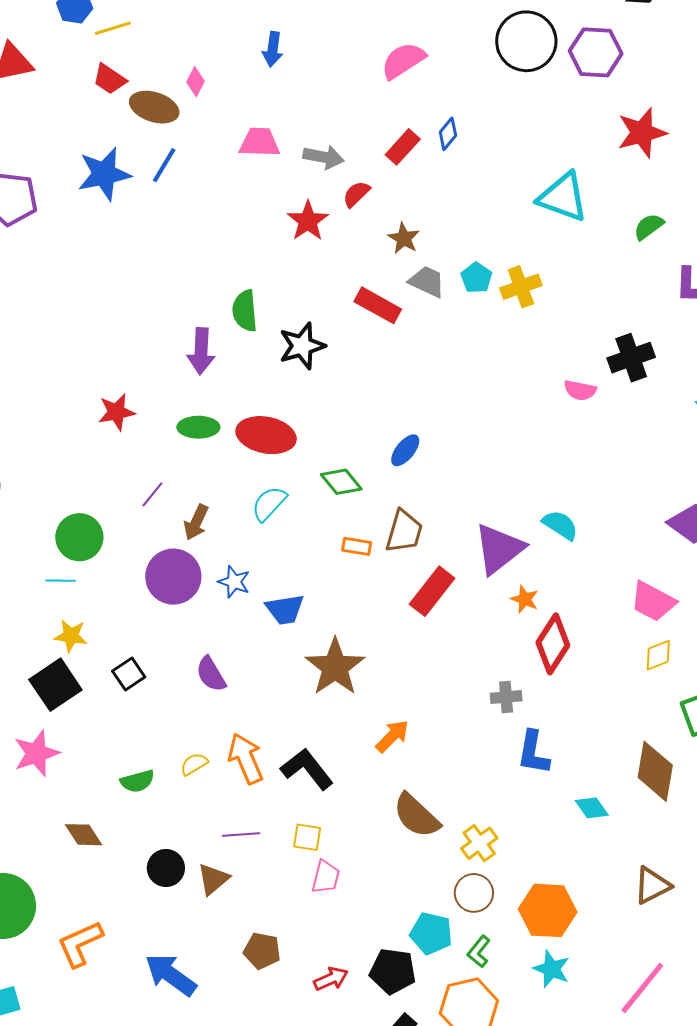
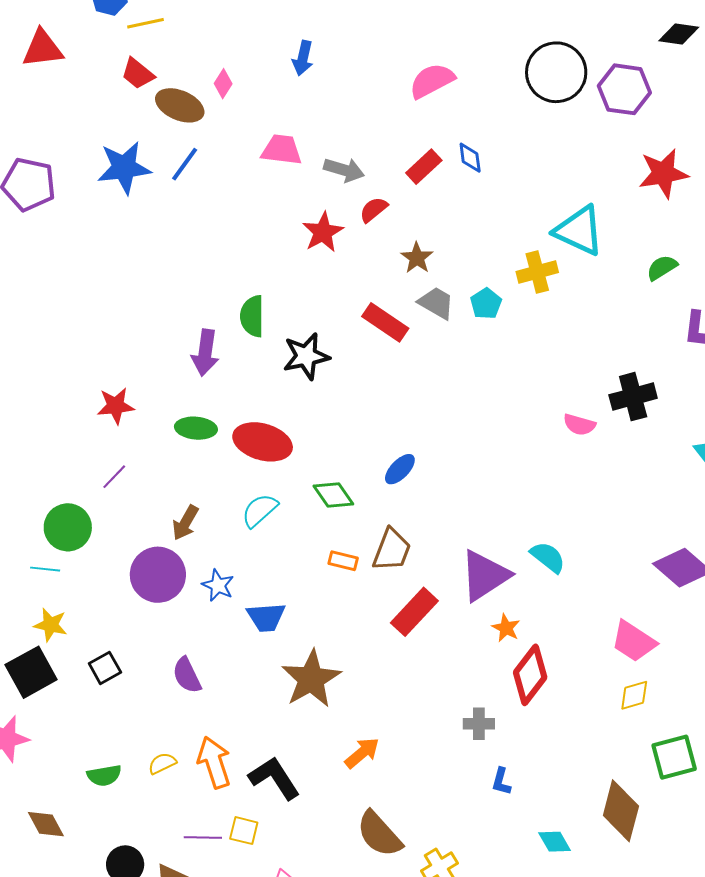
blue diamond: (448, 134) -> (470, 158), turned -52
yellow cross: (521, 287) -> (537, 272), moved
purple line: (152, 494) -> (114, 477), moved
blue L-shape: (533, 753) -> (501, 781), size x0.6
yellow square: (307, 837) -> (244, 831), moved

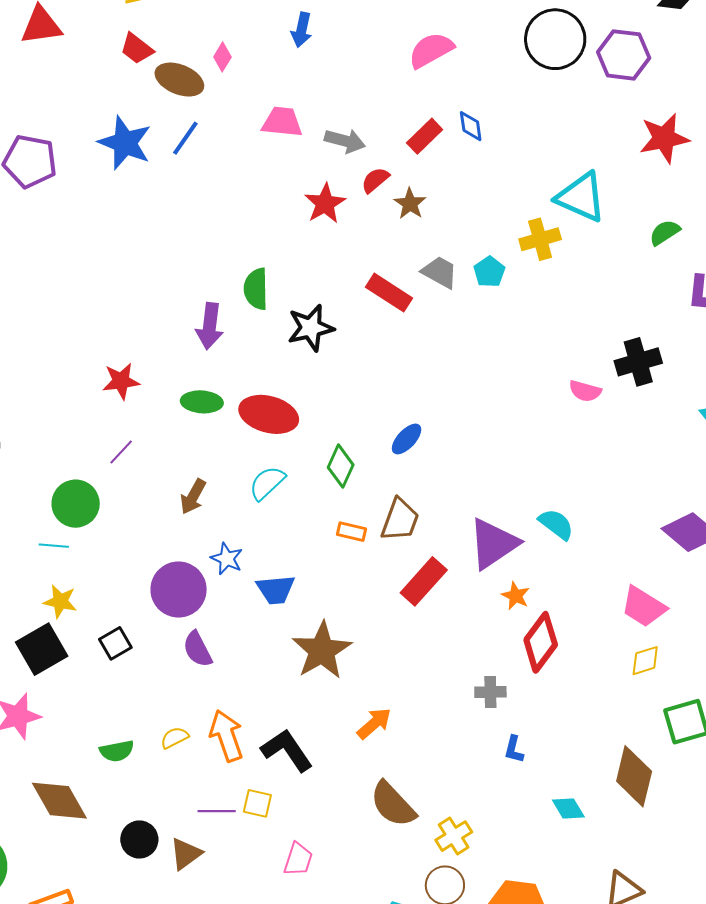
blue star: (124, 168) -> (125, 143), turned 30
brown star: (417, 258) -> (410, 204), moved
green diamond: (333, 495) -> (341, 466), turned 60
purple circle: (158, 575) -> (179, 590), moved
brown diamond: (46, 824) -> (59, 801), size x1.5

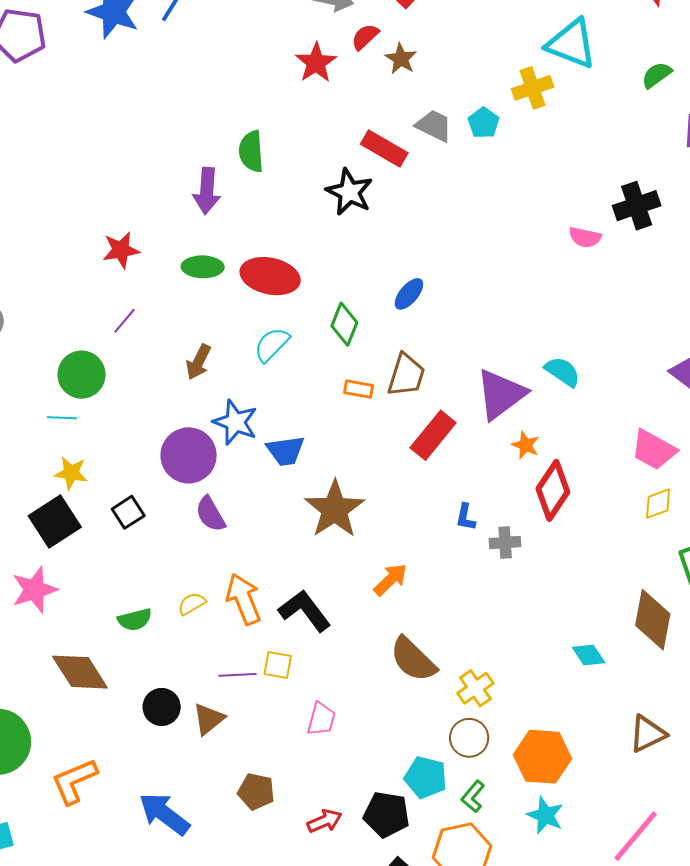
black star: (311, 328) -> (349, 192), moved, turned -30
blue star: (227, 559) -> (235, 422), size x1.4
blue L-shape: (514, 749) -> (466, 517), moved

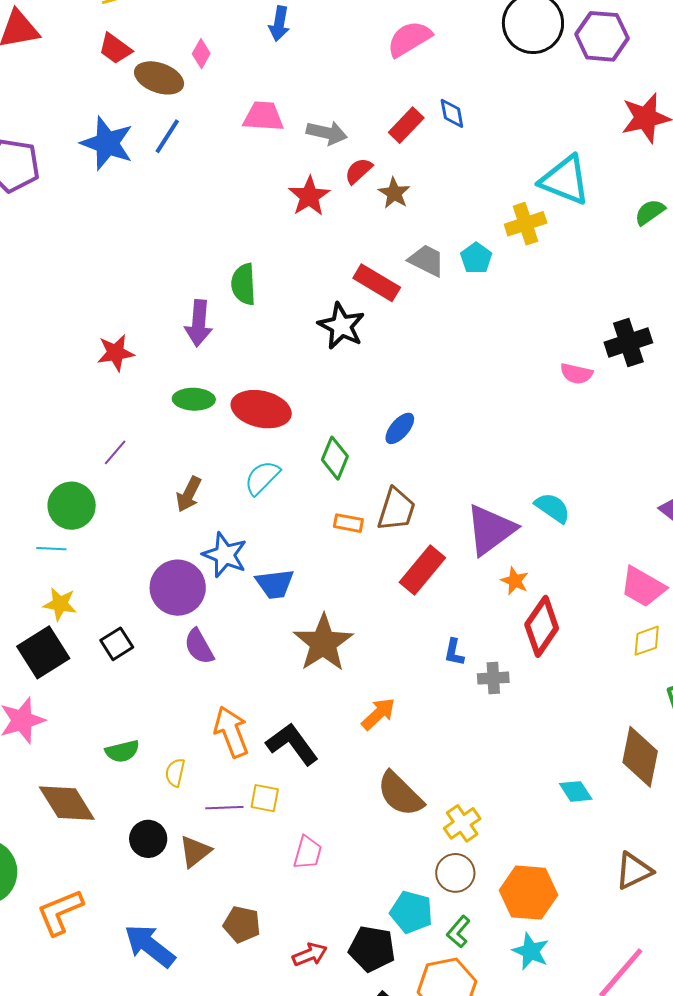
red star: (121, 250) -> (116, 353), moved
yellow semicircle: (192, 604) -> (175, 773), moved, turned -48

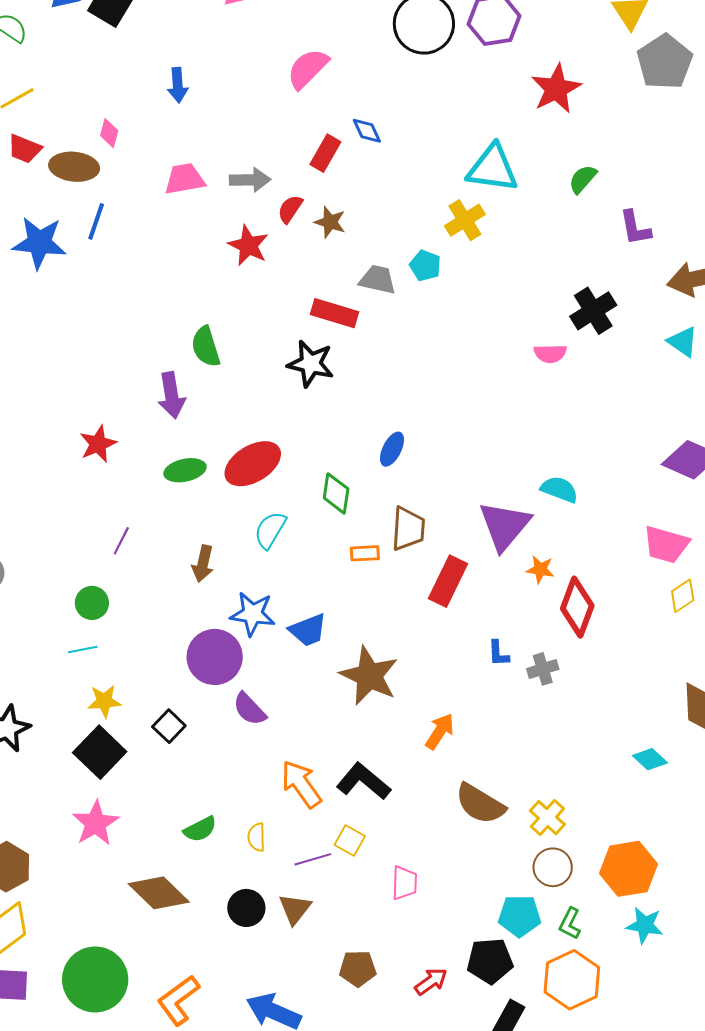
red ellipse: (261, 409) -> (253, 464), turned -30
green circle: (72, 506) -> (92, 603), size x0.7
yellow square: (265, 798) -> (350, 840), turned 32

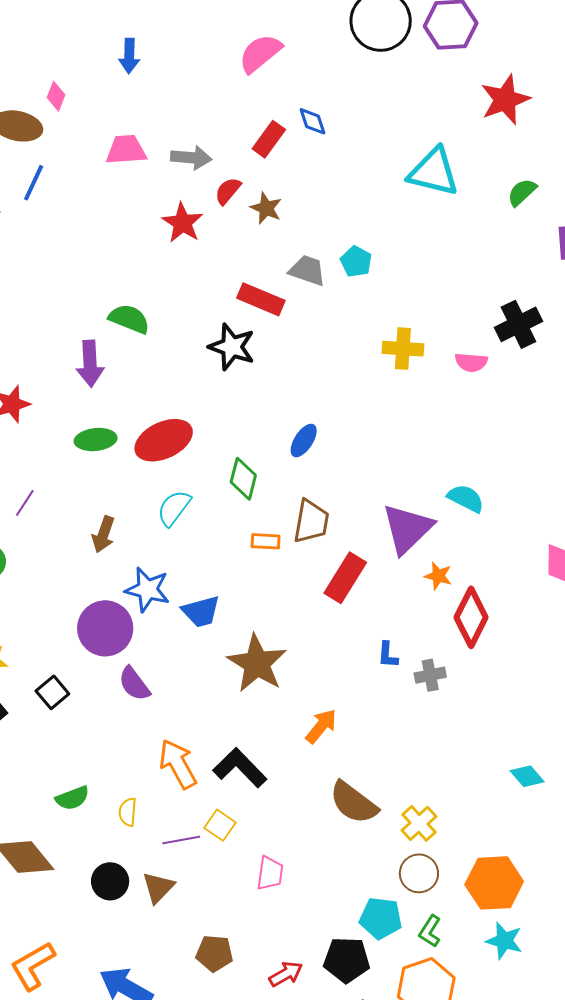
yellow cross: (465, 220) -> (403, 349), moved, turned 30
green semicircle: (206, 347) -> (129, 319), turned 123

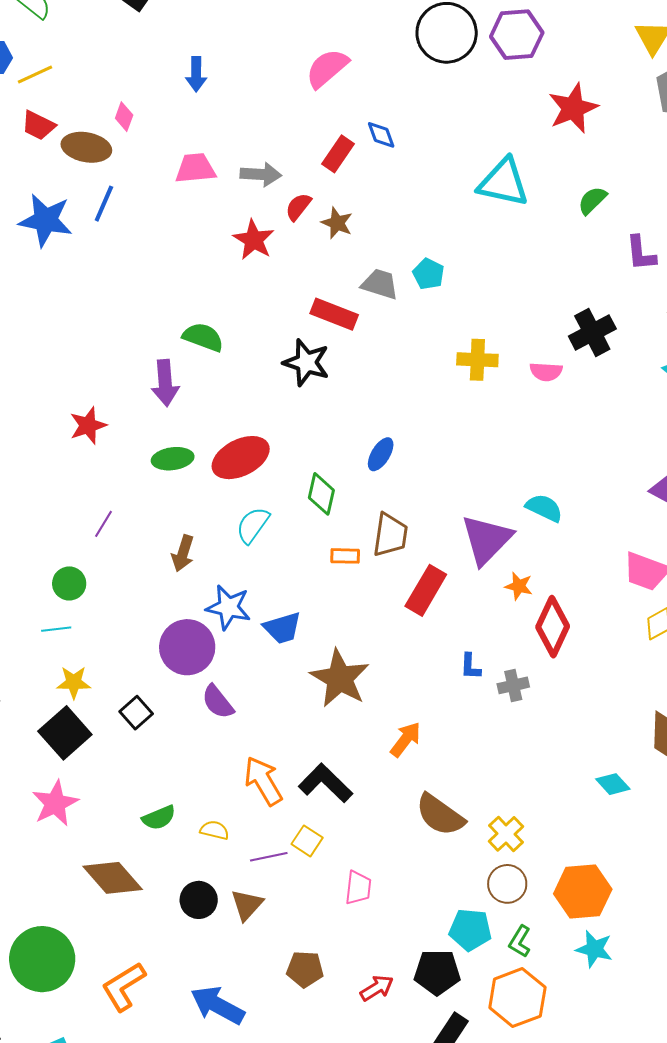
yellow semicircle: (128, 812) -> (214, 830), turned 100

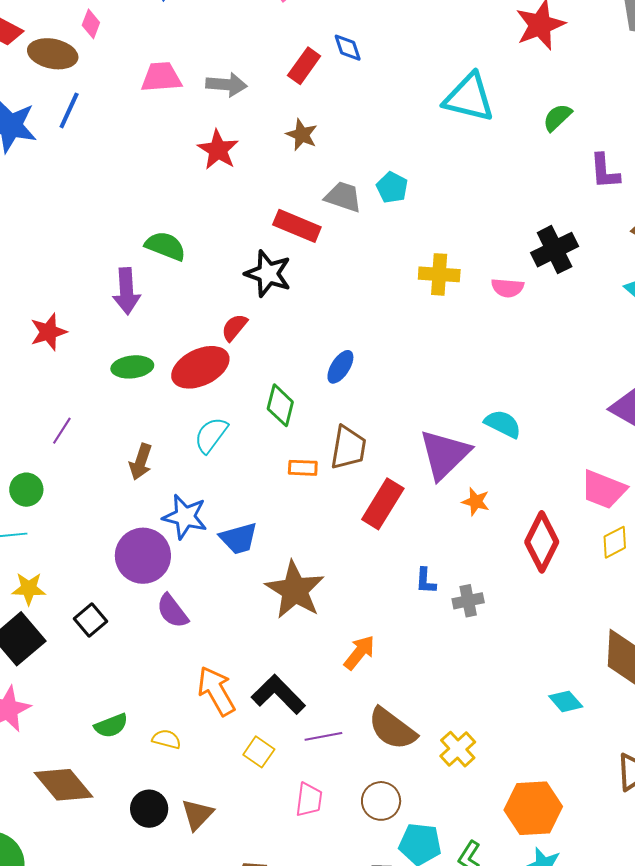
red semicircle: (298, 207) -> (234, 327), moved
red diamond: (553, 627) -> (542, 542), moved
purple line: (269, 857) -> (323, 736), moved
brown circle: (507, 884) -> (381, 801), moved

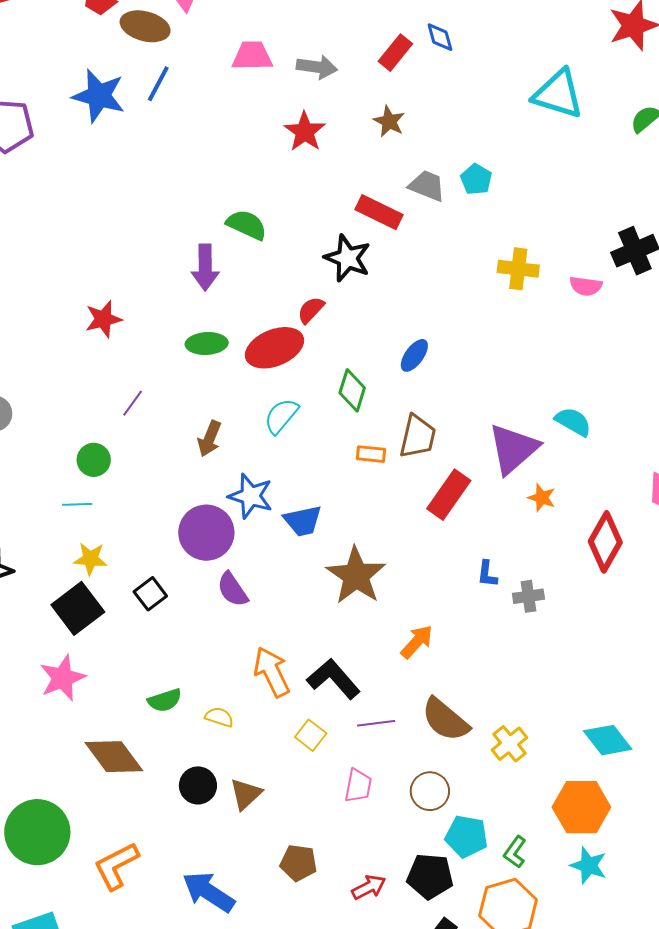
red star: (48, 332) -> (103, 319), moved
cyan diamond: (566, 701) -> (608, 740), moved, size x1.4

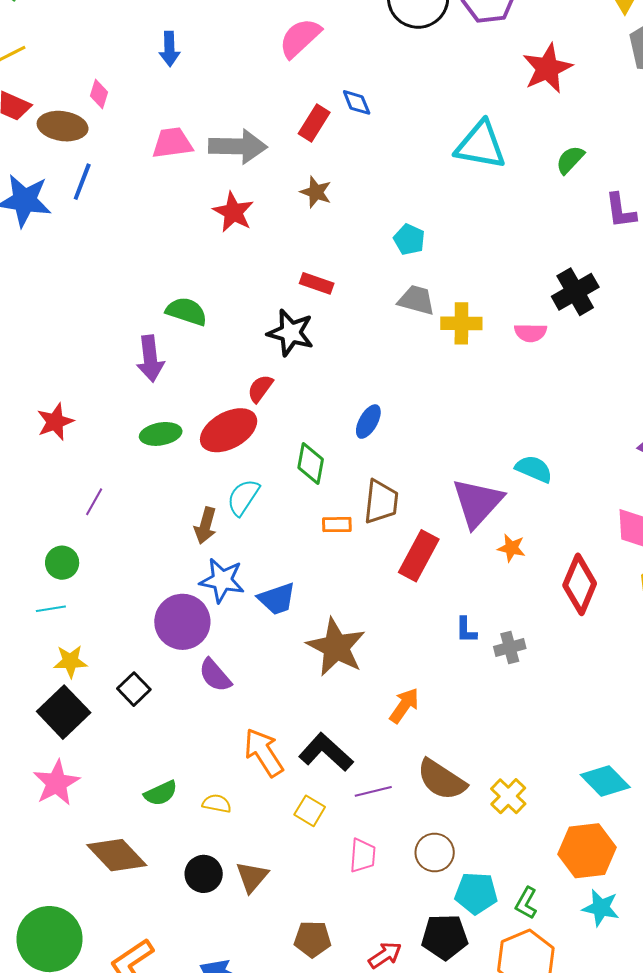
gray arrow: (317, 67) -> (238, 146), size x1.4
gray trapezoid: (427, 186) -> (416, 300), moved
red rectangle: (379, 212) -> (317, 283), size x0.7
brown arrow: (209, 439) -> (205, 526), moved

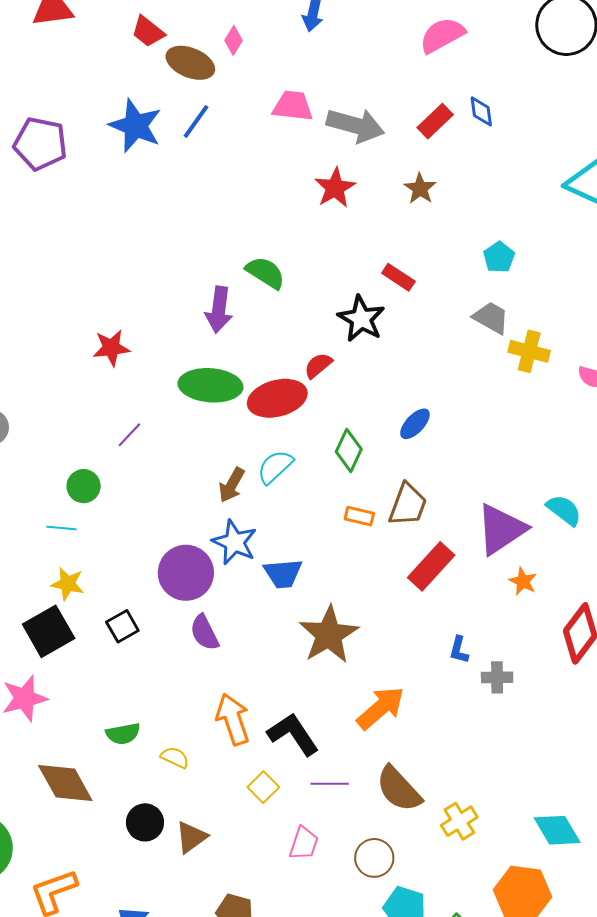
green ellipse: (161, 434) -> (211, 385), size x1.5
orange arrow: (404, 706) -> (381, 708), size x1.4

